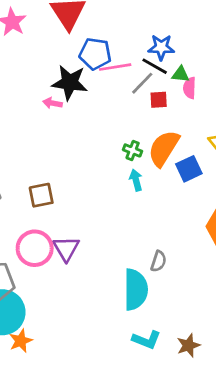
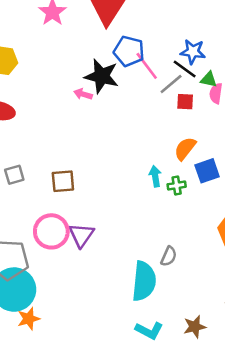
pink line: (115, 67) -> (147, 66), turned 56
orange semicircle: (164, 148) -> (185, 149), size x0.7
green cross: (133, 150) -> (177, 186), moved, turned -36
brown star: (188, 345) -> (195, 327), moved

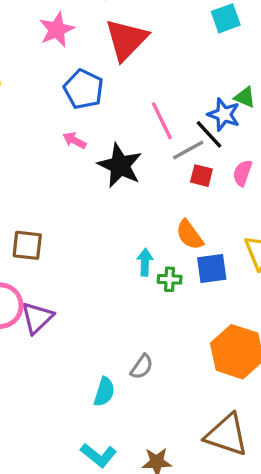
blue pentagon: (129, 51) -> (84, 89), moved
black star: (102, 76) -> (120, 166), moved
green triangle: (209, 79) -> (245, 97), moved
orange semicircle: (185, 149) -> (190, 235), turned -85
cyan semicircle: (144, 281) -> (104, 392), size x0.6

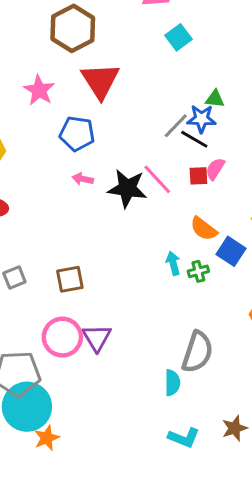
pink line: (162, 121) -> (157, 179), moved
gray line: (188, 150) -> (176, 126), moved
pink semicircle: (242, 173) -> (215, 169), moved, turned 30
blue square: (212, 268) -> (231, 251), turned -32
gray semicircle: (142, 367) -> (197, 352), size x1.8

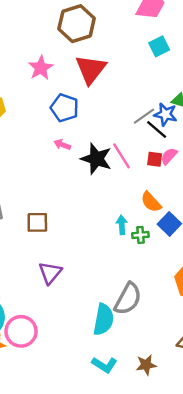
pink circle: (62, 337) -> (21, 331), moved
cyan semicircle: (172, 383) -> (103, 320), size x1.5

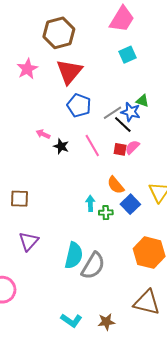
blue pentagon: (65, 108) -> (79, 105), moved
black star: (96, 159) -> (61, 146), moved, size x0.6
cyan semicircle: (103, 320) -> (74, 255), moved

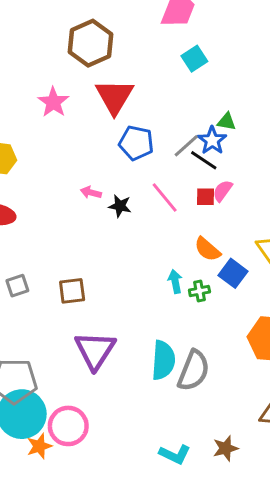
blue star: (131, 112) -> (212, 140), turned 30
purple triangle: (29, 241) -> (95, 350), size x1.4

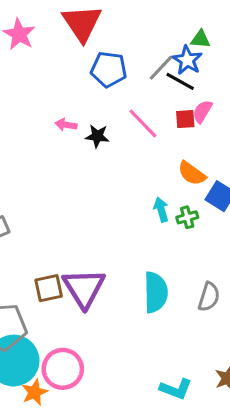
brown square: (72, 291) -> (49, 288), moved
gray semicircle: (194, 371) -> (209, 297), moved, size x0.7

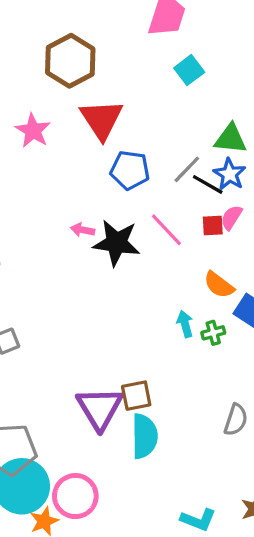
green triangle: (200, 39) -> (231, 139), size x1.5
blue star: (187, 60) -> (230, 174), moved
black star: (97, 136) -> (117, 243), size x1.8
brown square: (49, 288) -> (136, 396), moved
cyan semicircle: (156, 292) -> (144, 436), moved

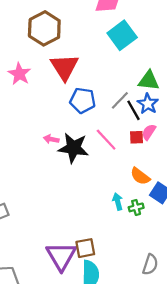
cyan square: (189, 70) -> (122, 35), size x1.5
black line: (208, 184) -> (133, 110), turned 30

